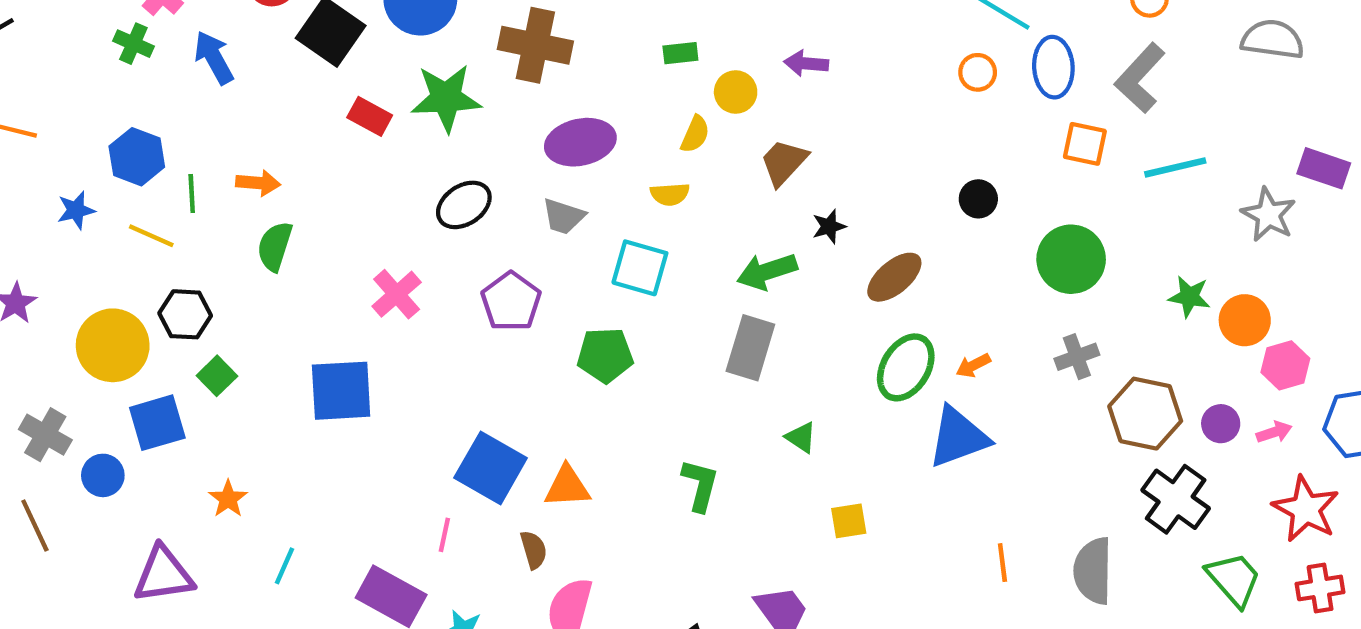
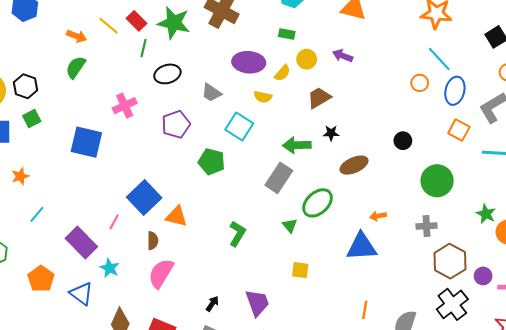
purple ellipse: (580, 142) -> (249, 62), moved
green line: (192, 193) -> (143, 48), moved
yellow line: (151, 236) -> (109, 26), moved
green ellipse: (906, 367) -> (318, 203), moved

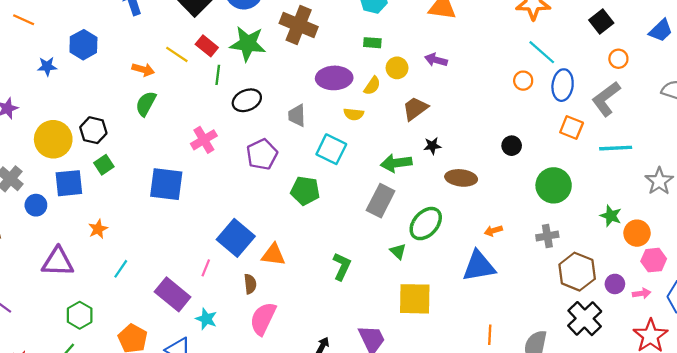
gray trapezoid: (211, 93) -> (297, 116), turned 60
brown ellipse: (354, 165) -> (461, 178), turned 36
yellow square: (300, 270) -> (415, 299), size x1.8

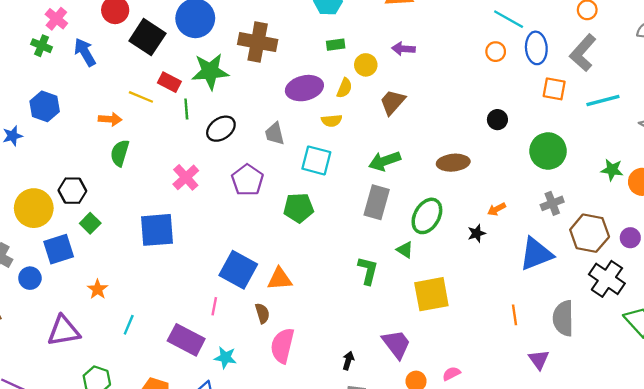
black star: (432, 146) -> (477, 233), moved
green L-shape: (342, 266) -> (368, 271), moved
blue triangle: (479, 266) -> (536, 254), moved

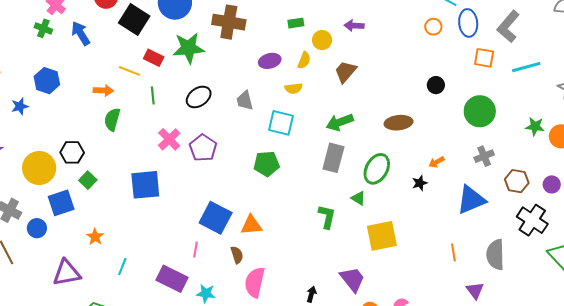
purple ellipse: (304, 88) -> (270, 61), size x0.7
green line: (186, 109) -> (153, 95), moved
purple pentagon: (247, 180) -> (203, 148), moved
brown hexagon: (590, 233) -> (517, 181), size x0.7

